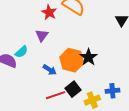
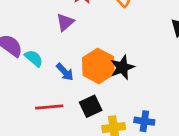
cyan semicircle: (21, 52) -> (34, 58), moved, turned -112
red line: (56, 95) -> (49, 107), moved

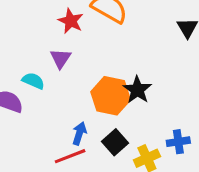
cyan semicircle: (34, 58) -> (33, 81), moved
blue arrow: (65, 72) -> (79, 133), moved, turned -102

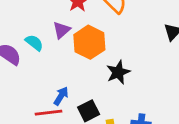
orange hexagon: (111, 96) -> (89, 42), moved

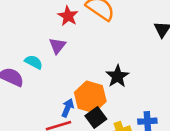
orange hexagon: (89, 42) -> (90, 97), moved

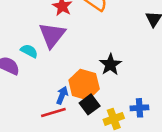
purple triangle: (57, 46) -> (52, 35), size x1.6

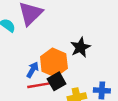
red line: (53, 113) -> (39, 85), moved

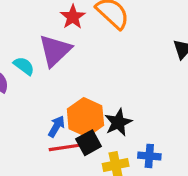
black star: (80, 47) -> (118, 122), moved

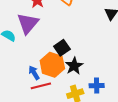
blue arrow: (56, 126) -> (34, 73), turned -56
black square: (89, 143) -> (62, 48), moved

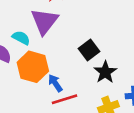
orange hexagon: (52, 65) -> (33, 67), moved

